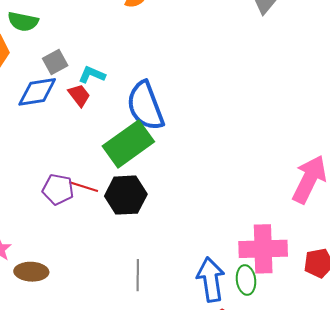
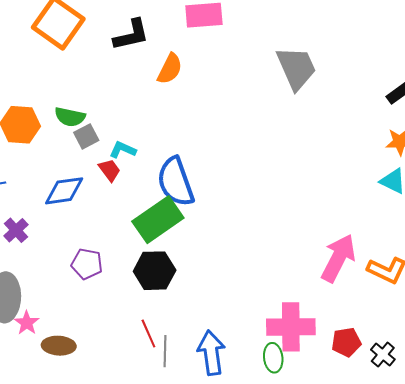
green semicircle: (23, 22) -> (70, 117), moved
blue diamond: (37, 92) -> (64, 191), moved
red line: (84, 187) -> (148, 333), moved, turned 48
blue arrow: (211, 280) -> (211, 353), moved

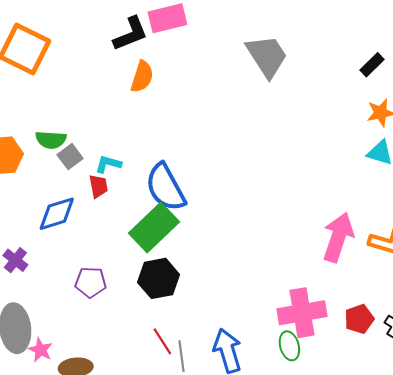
black L-shape: (131, 35) -> (131, 34), moved
red trapezoid: (110, 170) -> (98, 186), turned 35

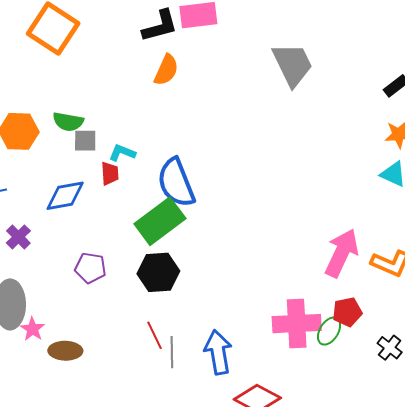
gray square: (70, 157) -> (85, 141), turned 30
red pentagon: (359, 319) -> (347, 312), moved
green ellipse: (289, 346) -> (329, 331), moved, turned 40

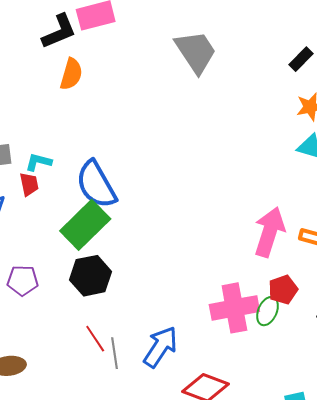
blue arrow: (218, 352) -> (160, 347), turned 51

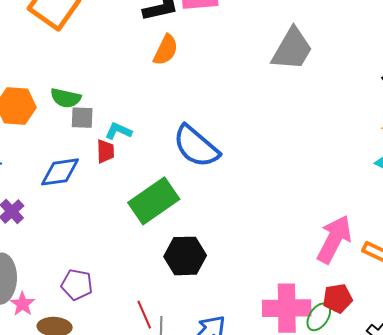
gray trapezoid: (196, 52) -> (292, 49), turned 54
blue semicircle: (96, 185) -> (196, 146), moved, turned -30
black hexagon: (91, 276) -> (185, 256), moved
purple pentagon: (23, 280) -> (77, 285), moved

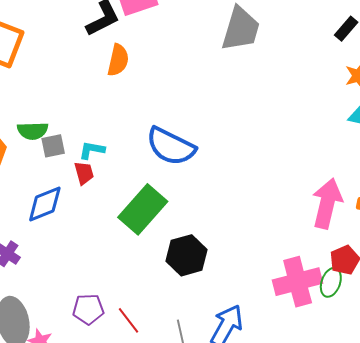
red line: (144, 315) -> (129, 320), moved

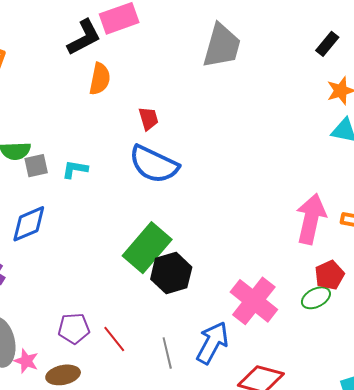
red trapezoid: (84, 173) -> (149, 119), moved
green rectangle: (143, 209) -> (147, 248), moved
pink cross: (298, 282) -> (254, 301), moved, turned -36
green ellipse: (331, 282) -> (316, 298), turned 44

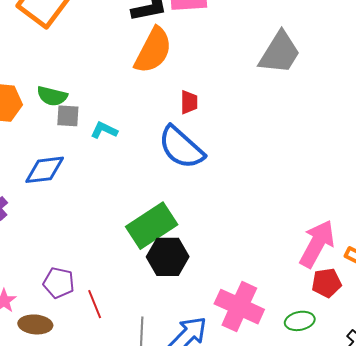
orange semicircle: (100, 79) -> (153, 50), size x1.5
red pentagon: (329, 275) -> (327, 283), moved
pink cross: (254, 301) -> (239, 307), turned -30

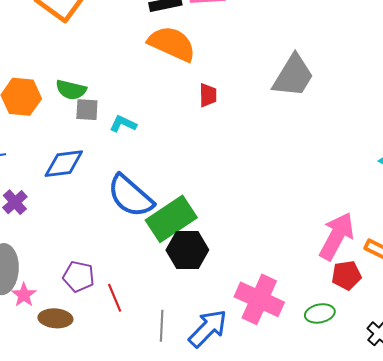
orange semicircle: (153, 50) -> (172, 44), turned -93
gray trapezoid: (280, 53) -> (293, 76), moved
blue semicircle: (181, 148) -> (130, 196), moved

